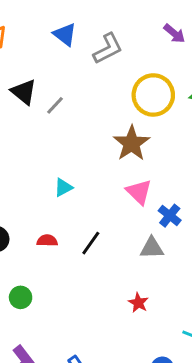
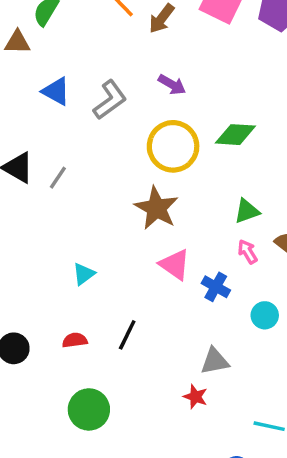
purple arrow: (174, 33) -> (172, 85), moved
gray triangle: (152, 248) -> (215, 361), moved
green circle: (21, 297) -> (89, 409), moved, size x1.5

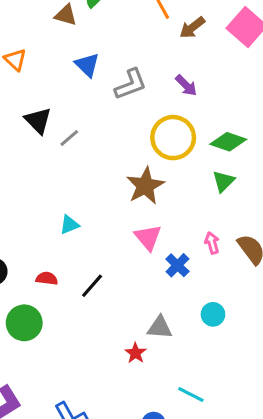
green triangle: (247, 211) -> (223, 181), moved, turned -40
cyan circle: (265, 315) -> (213, 314), moved
green circle: (89, 409) -> (24, 323), moved

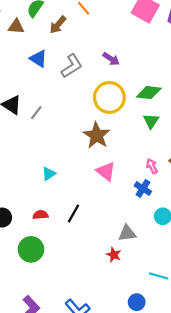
brown arrow: (192, 28) -> (58, 25), moved
blue cross: (177, 265) -> (143, 189), moved

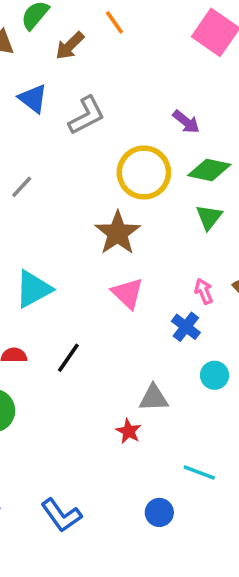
purple arrow: (111, 59) -> (186, 122), moved
cyan triangle: (49, 174) -> (33, 289), size x1.6

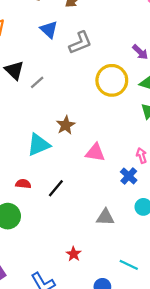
brown star: (118, 233) -> (66, 125), moved, size x0.7
pink triangle: (128, 293) -> (95, 153), turned -40
red star: (129, 431) -> (74, 254), moved

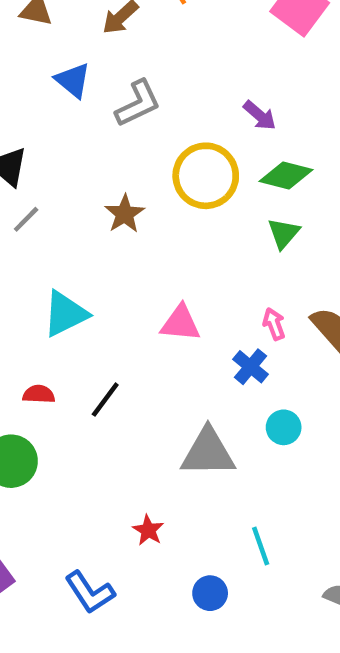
gray line: (37, 82) -> (26, 219), moved
brown star: (66, 125) -> (125, 214), moved
gray triangle: (105, 217) -> (208, 452), size x1.5
cyan line: (129, 265) -> (261, 546), turned 48

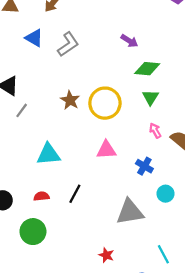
yellow circle: (206, 176) -> (105, 103), moved
cyan triangle: (65, 314) -> (48, 154), turned 30
pink arrow: (274, 324) -> (155, 131), moved

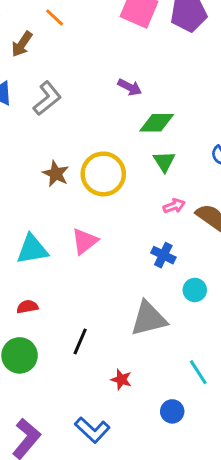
pink arrow: (155, 131) -> (174, 206), turned 104
pink triangle: (106, 150) -> (85, 241), moved, turned -30
black line: (75, 194) -> (80, 341), moved

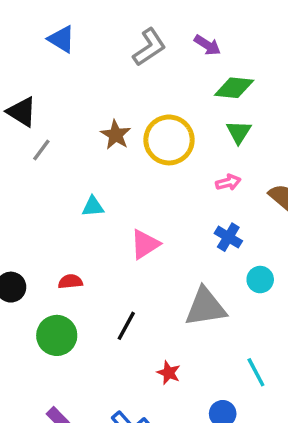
gray L-shape: (47, 98) -> (149, 47), moved
pink arrow: (174, 206) -> (228, 182), moved
pink triangle: (85, 241) -> (145, 244), moved
cyan triangle: (32, 249) -> (93, 206), moved, size x0.6

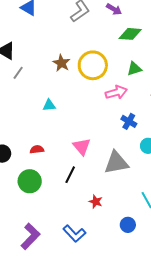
green triangle: (239, 132) -> (134, 69), moved, turned 42
pink arrow: (228, 182) -> (116, 92), moved, size x1.5
pink triangle: (145, 244) -> (82, 147), moved, turned -36

